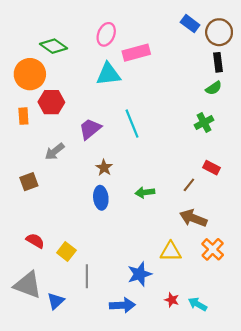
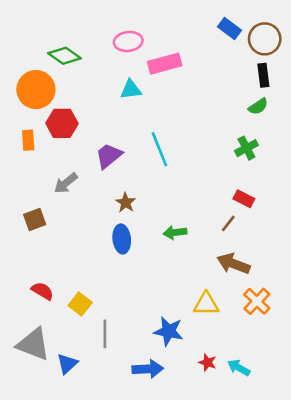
pink ellipse: (106, 34) -> (128, 41), turned 60
cyan triangle: (108, 74) -> (131, 90), size x0.7
red rectangle: (212, 168) -> (244, 199), moved
blue star: (140, 274) -> (169, 331), turned 30

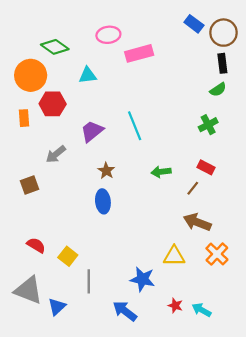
cyan triangle: (131, 90) -> (88, 75), moved
green arrow: (175, 232) -> (161, 172), moved
blue arrow: (148, 369) -> (125, 311), turned -140

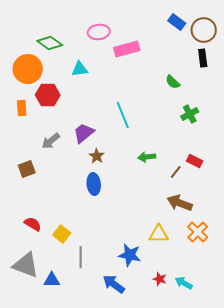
green semicircle: (218, 90) -> (173, 82), moved, turned 77
purple trapezoid: (92, 131) -> (84, 133), moved
red rectangle: (206, 167) -> (195, 161), moved
blue triangle: (57, 307) -> (52, 280), turned 42

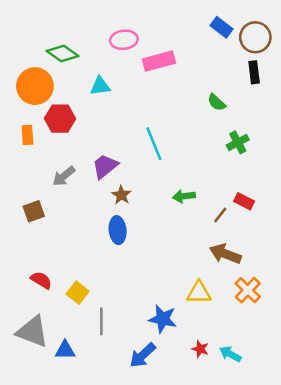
blue arrow: (114, 284) -> (143, 355), turned -80

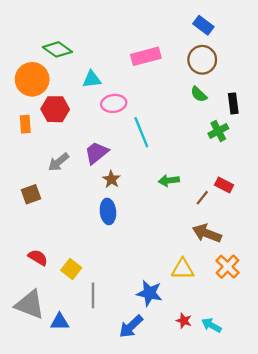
brown circle: (255, 37) -> (202, 60), moved
pink ellipse: (124, 40) -> (114, 103), moved
black rectangle: (254, 72) -> (233, 103), moved

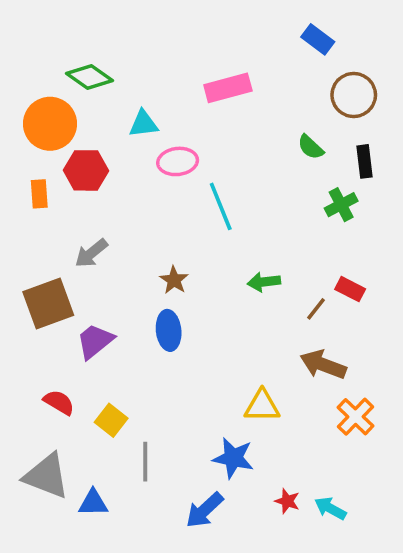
brown circle: (202, 60) -> (354, 95), moved
purple trapezoid: (96, 153) -> (95, 341), moved
brown square: (31, 194) -> (48, 303), size x1.6
yellow triangle: (183, 269) -> (262, 406), moved

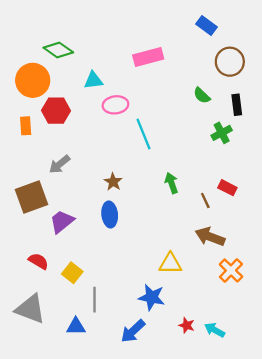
green arrow: (264, 282) -> (171, 183), turned 78
brown line: (316, 309) -> (205, 200), turned -63
blue triangle: (93, 503) -> (76, 326), moved

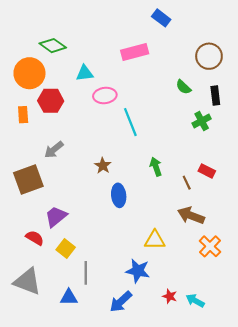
blue rectangle: (206, 26) -> (161, 18), moved
blue ellipse: (110, 214) -> (119, 195), moved
purple trapezoid: (62, 221) -> (56, 217), moved

